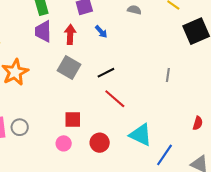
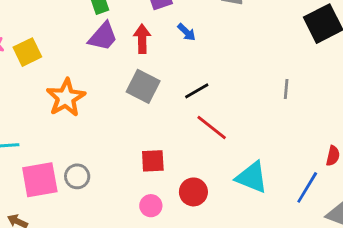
purple trapezoid: (43, 31) -> (103, 37), turned -135
pink circle: (64, 143) -> (151, 206), moved
blue line: (165, 155) -> (307, 187), moved

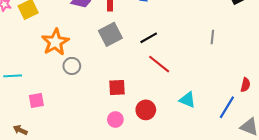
gray square: (143, 86) -> (110, 34), turned 35
gray circle: (77, 176) -> (72, 66), moved
cyan triangle: (252, 177) -> (187, 100), size x0.7
pink square: (40, 180) -> (36, 100), size x0.6

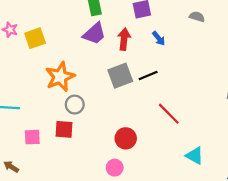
black line: (149, 38) -> (148, 75), moved
red square: (117, 88) -> (64, 129), moved
red circle: (146, 110) -> (126, 138), moved

